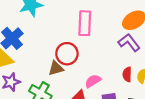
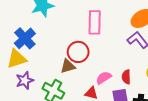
red semicircle: (127, 74) -> (126, 77), moved

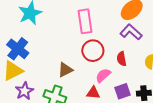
red circle: (78, 52) -> (93, 51), moved
red semicircle: (126, 77) -> (122, 59), moved

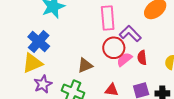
purple L-shape: (131, 32) -> (130, 34), moved
pink semicircle: (103, 75) -> (124, 59), moved

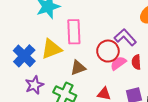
pink rectangle: (108, 18) -> (74, 32), moved
blue cross: (39, 42) -> (24, 56), moved
yellow triangle: (32, 63) -> (51, 49), moved

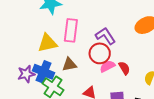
purple L-shape: (125, 37) -> (106, 36), moved
blue cross: (24, 56) -> (44, 72), moved, turned -30
red semicircle: (136, 62) -> (124, 68), turned 144

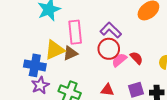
brown triangle: (69, 64) -> (70, 53), moved
blue cross: (44, 72) -> (35, 65), moved

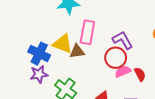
yellow triangle: (55, 50) -> (63, 44), turned 30

